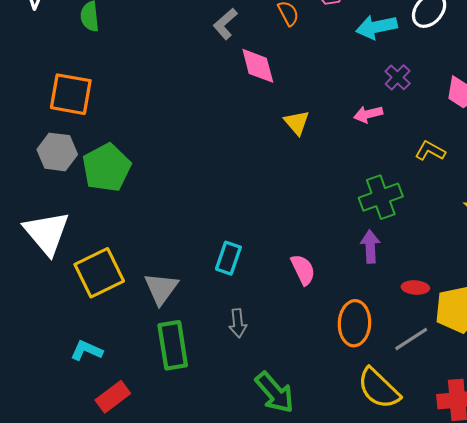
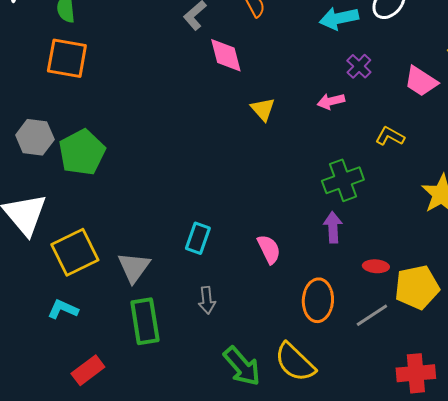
orange square: (71, 94) -> (67, 58), moved
cyan L-shape: (87, 351) -> (63, 309), moved
yellow semicircle: (379, 388) -> (295, 362), moved

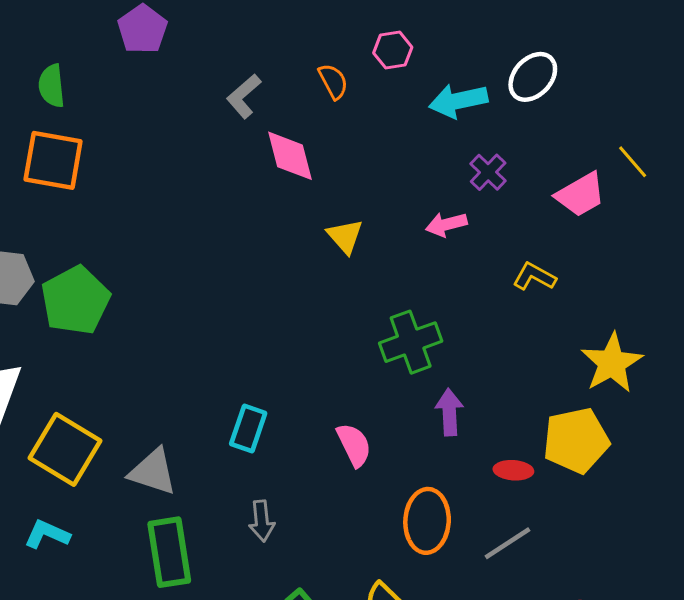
pink trapezoid: (421, 81) -> (580, 195), turned -63
green cross: (343, 180) -> (411, 342), moved
yellow square: (75, 252) -> (65, 449), turned -33
gray triangle: (134, 267) -> (153, 472), turned -48
yellow pentagon: (417, 287) -> (576, 440), moved

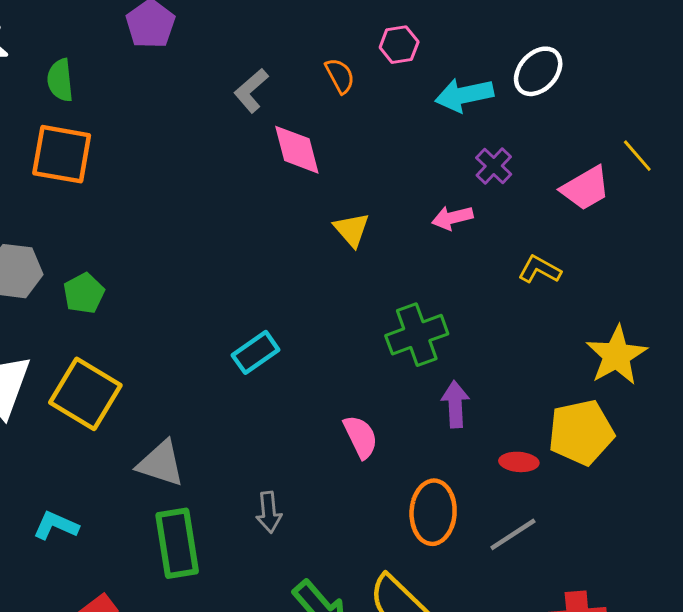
green pentagon: (75, 300) -> (84, 293), size x0.6
cyan rectangle: (248, 429) -> (256, 352), moved, turned 36
yellow square: (65, 449) -> (85, 394), moved

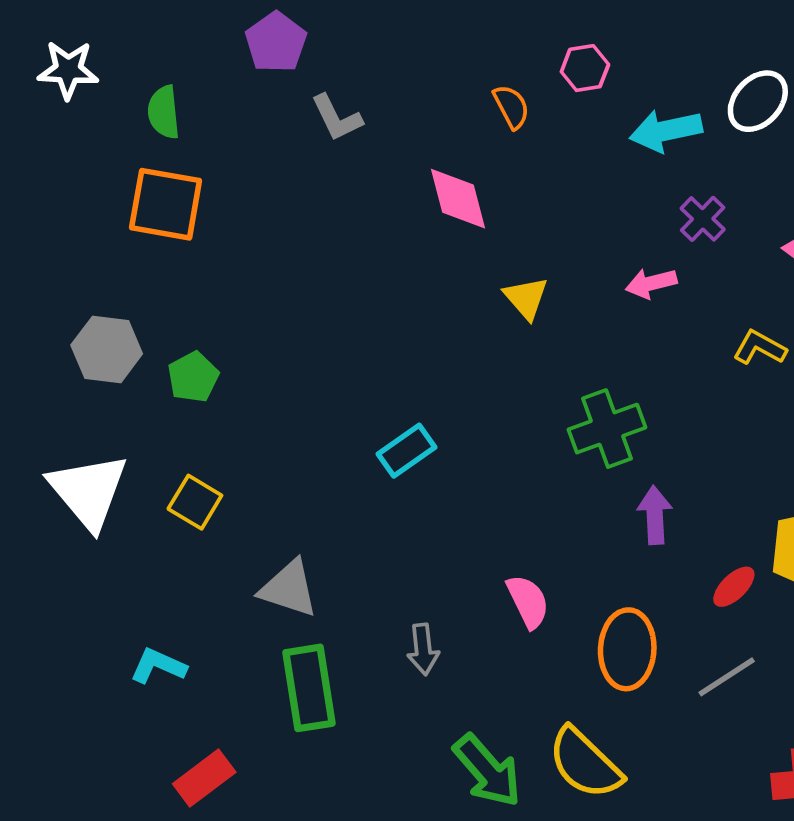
gray L-shape: (251, 91) -> (337, 118), moved, turned -75
yellow square: (85, 394) -> (195, 502), size x0.6
pink semicircle: (361, 437) -> (528, 601), moved
red ellipse: (519, 462) -> (734, 587), turned -48

